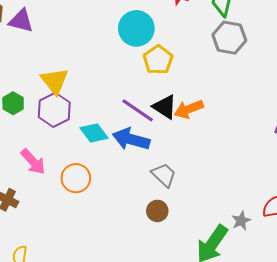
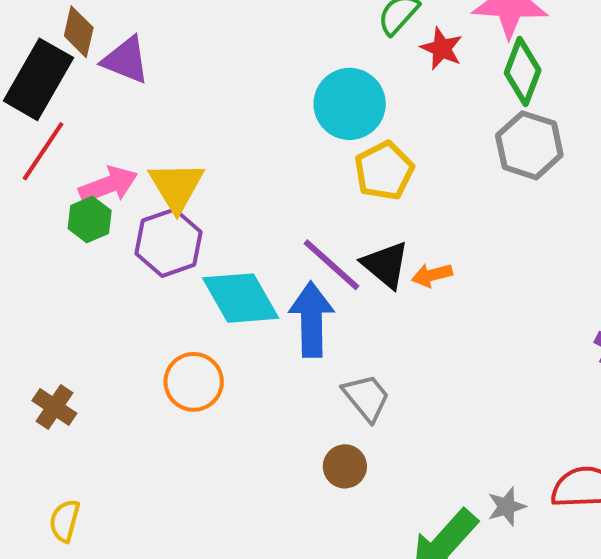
orange arrow: (189, 109) -> (432, 275), size x0.7
cyan diamond: (94, 133) -> (241, 298), size x1.4
blue arrow: (131, 139) -> (311, 319), turned 66
pink arrow: (33, 162) -> (108, 185), moved, turned -76

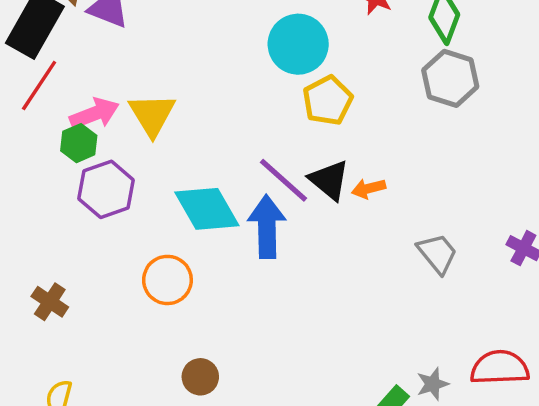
purple hexagon: (169, 243) -> (106, 189), moved
gray trapezoid: (366, 398) -> (437, 253), moved
brown circle: (345, 466) -> (200, 377), moved

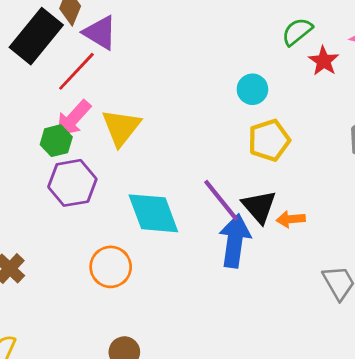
cyan circle: (298, 44) -> (252, 89), size x0.6
red line: (39, 85) -> (76, 71), moved
pink arrow: (94, 114) -> (73, 118), turned 144
blue arrow: (267, 227) -> (235, 241), moved

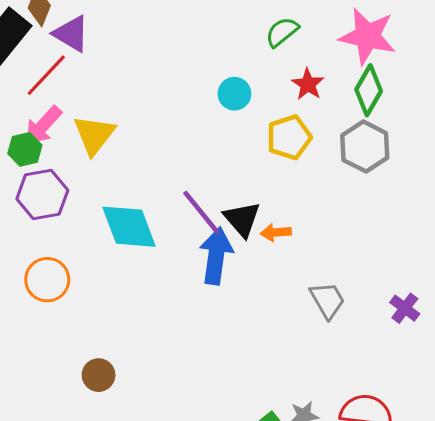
red star: (324, 61) -> (308, 84), moved
yellow pentagon: (269, 140) -> (289, 137), moved
orange circle: (111, 267) -> (47, 280), moved

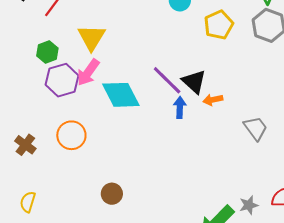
pink arrow: (43, 125) -> (88, 72), moved
orange arrow: (276, 232) -> (213, 100), moved
blue arrow: (216, 256) -> (180, 107), size x0.6

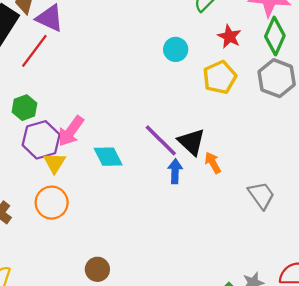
yellow triangle: (91, 37) -> (54, 163), moved, size x0.7
cyan diamond: (121, 95) -> (108, 157), size x0.7
orange arrow: (213, 100) -> (213, 163), turned 72

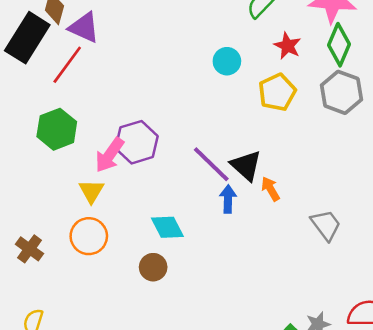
green hexagon: (24, 108) -> (57, 129), size x1.4
purple hexagon: (41, 140) -> (137, 142), moved
cyan diamond: (108, 157) -> (167, 227), moved
brown circle: (97, 269) -> (153, 267), moved

